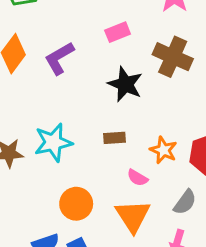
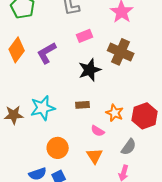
black star: (125, 84) -> (90, 70), turned 30
orange triangle: (133, 216) -> (95, 156), size x0.7

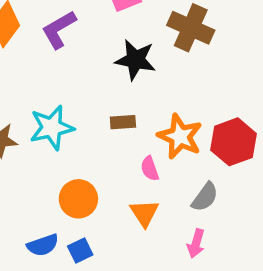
black star: (90, 70) -> (135, 60), turned 30
orange star: (115, 113) -> (180, 136), size x1.4
pink semicircle: (98, 131) -> (150, 169), turned 40

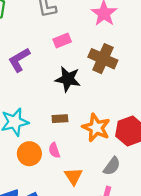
pink semicircle: (150, 169) -> (54, 150), moved
orange circle: (78, 199) -> (29, 154), moved

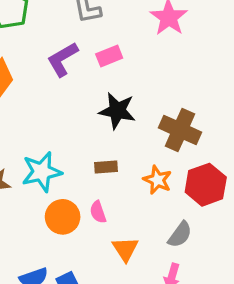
brown cross: (103, 59) -> (180, 130), moved
purple L-shape: (19, 60) -> (63, 59), moved
orange star: (96, 128) -> (157, 180), size x0.7

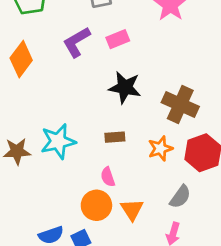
orange star: (157, 180) -> (160, 148), turned 30
orange circle: (63, 217) -> (96, 205), moved

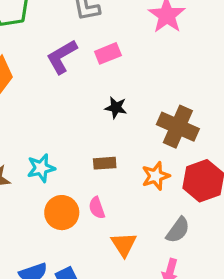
black star: (125, 87) -> (116, 108), size x0.6
cyan star: (58, 141) -> (41, 168), size x0.7
orange circle: (96, 205) -> (62, 213), moved

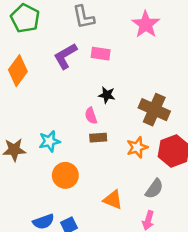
pink rectangle: (108, 53) -> (101, 54), turned 30
pink semicircle: (97, 208) -> (91, 116), moved
orange triangle: (124, 244) -> (113, 200), turned -35

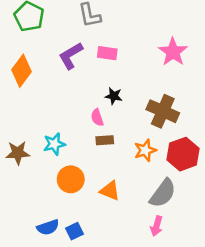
pink star: (146, 24) -> (173, 52), moved
gray semicircle: (154, 189) -> (163, 193), size x1.4
orange triangle: (113, 200) -> (110, 191), moved

